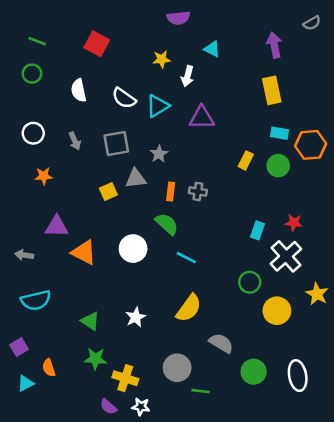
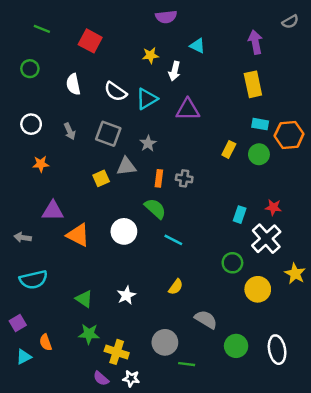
green line: (37, 41) -> (42, 29), moved
gray square: (116, 144) -> (108, 134), turned 30
yellow semicircle: (189, 308) -> (176, 287), size x0.6

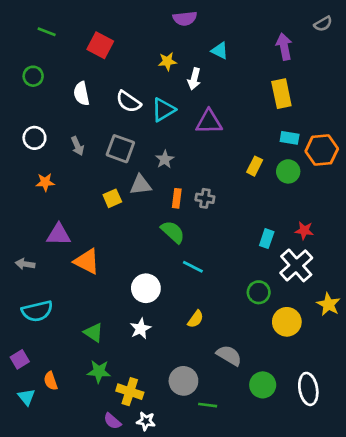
white circle: (124, 231) -> (146, 288), moved
cyan triangle: (24, 357) -> (26, 397), turned -42

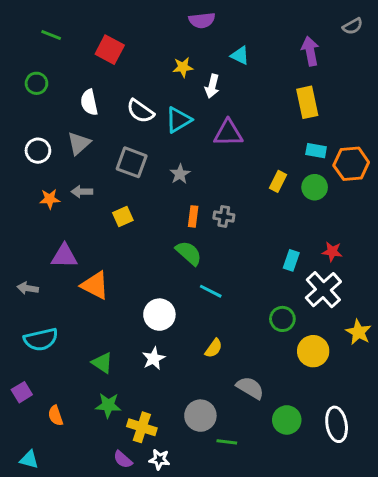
gray arrow: (77, 146) -> (82, 192), moved, turned 114
gray triangle: (141, 185) -> (79, 143), moved, turned -35
cyan triangle: (26, 397) -> (29, 459), moved, turned -36

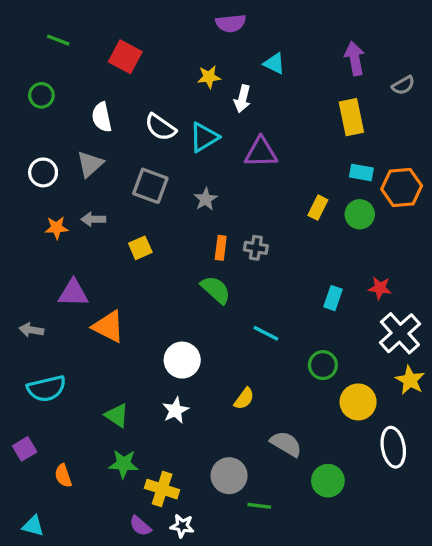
gray semicircle: (353, 26) -> (403, 85), moved
white cross: (323, 290) -> (400, 333), moved
cyan line: (211, 291) -> (266, 333), moved
white ellipse: (337, 424) -> (393, 447), moved

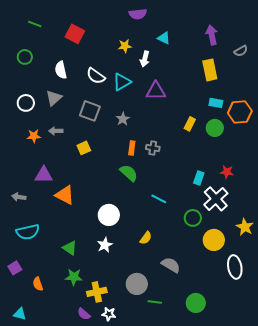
white cross: (400, 333) -> (216, 199), moved
green circle: (328, 481) -> (196, 303), moved
yellow cross: (162, 489) -> (97, 292), turned -30

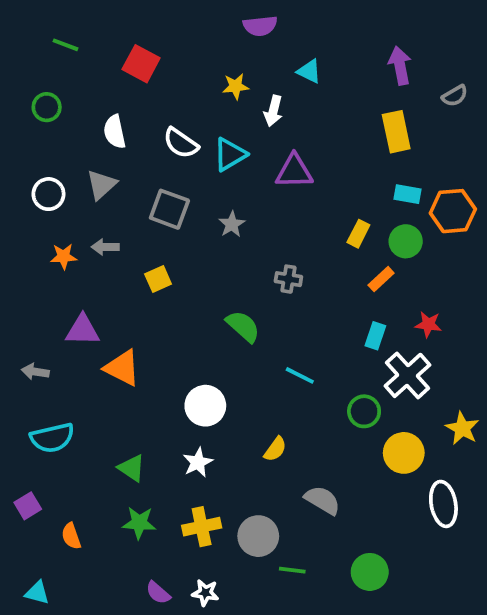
orange rectangle: (132, 148) -> (381, 279), moved, turned 40
yellow cross: (97, 292) -> (202, 527), moved

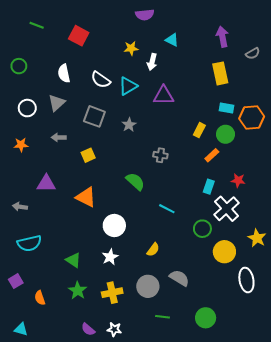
green circle: (47, 107) -> (19, 66), moved
orange star: (64, 256) -> (21, 145), moved
orange triangle: (122, 368) -> (86, 197), moved
green star: (139, 523) -> (78, 291), turned 30
gray circle: (258, 536) -> (148, 286), moved

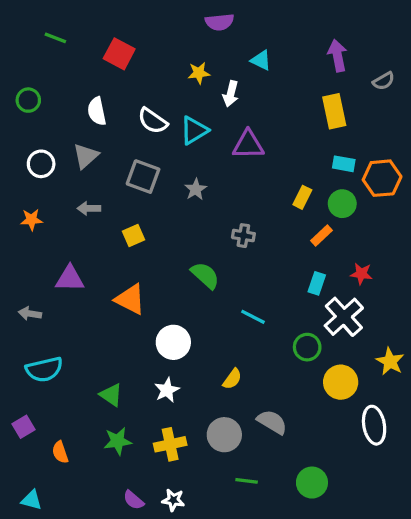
green star: (78, 291) -> (118, 441), turned 30

